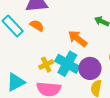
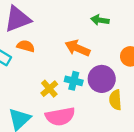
cyan cross: (67, 64) -> (74, 81), size x0.6

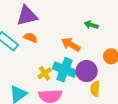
cyan cross: (74, 81) -> (65, 70), size x1.6

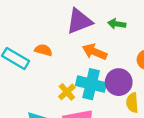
purple triangle: (27, 16) -> (79, 21), moved

